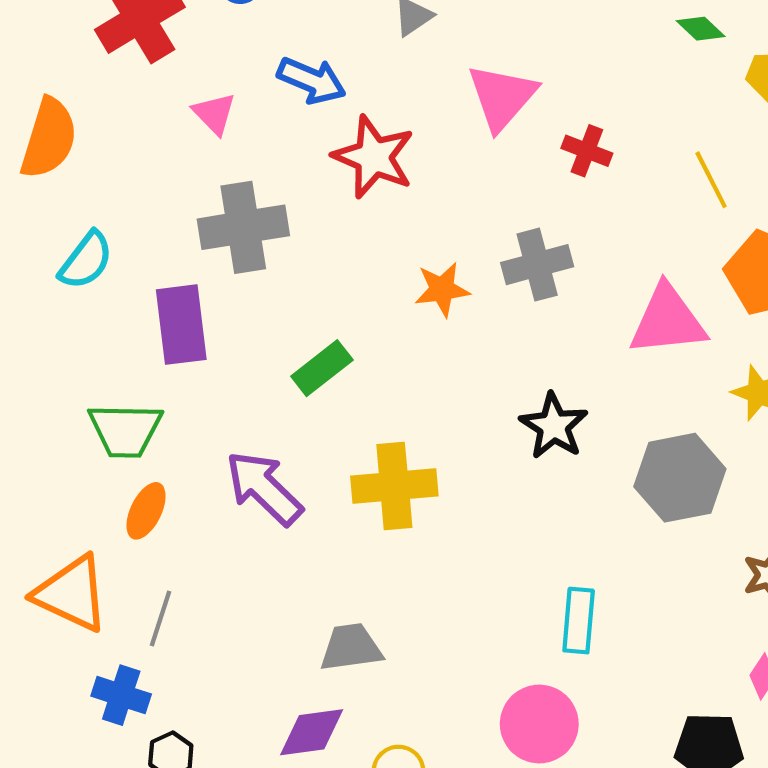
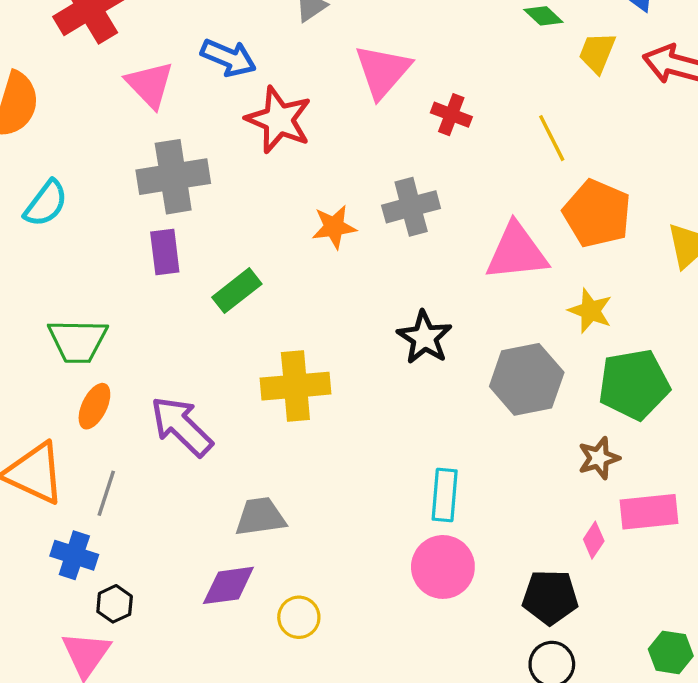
pink triangle: (214, 113) -> (150, 85), size x1.4
purple rectangle: (181, 325) -> (165, 252), moved, size x0.7
purple arrow: (264, 488) -> (182, 426), moved
pink circle: (539, 724) -> (443, 567), moved

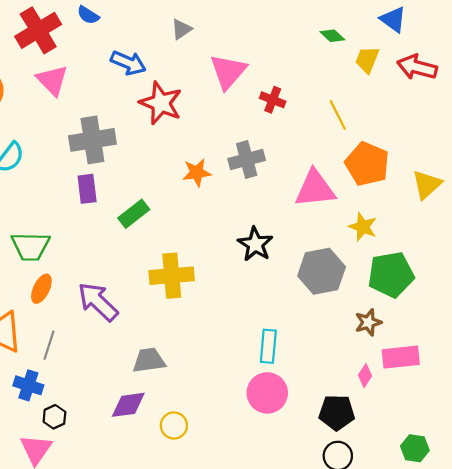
pink triangle: (150, 85) -> (52, 80), moved

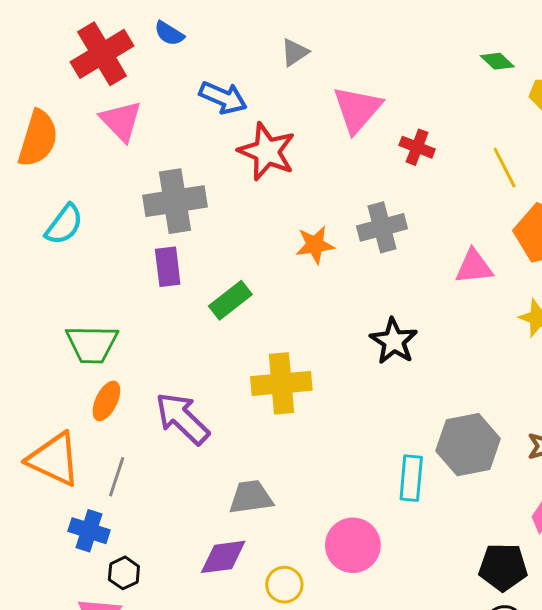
pink triangle: (315, 189) -> (474, 267), size x0.7
gray hexagon: (322, 271) -> (468, 445), moved
pink circle: (267, 393) -> (353, 545), moved

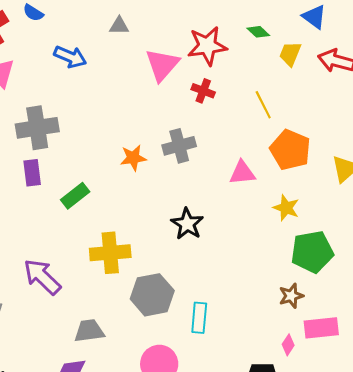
gray triangle: (295, 52) -> (119, 26), turned 35
red star: (267, 152) -> (207, 46), moved, turned -30
gray hexagon: (468, 445) -> (152, 295), moved

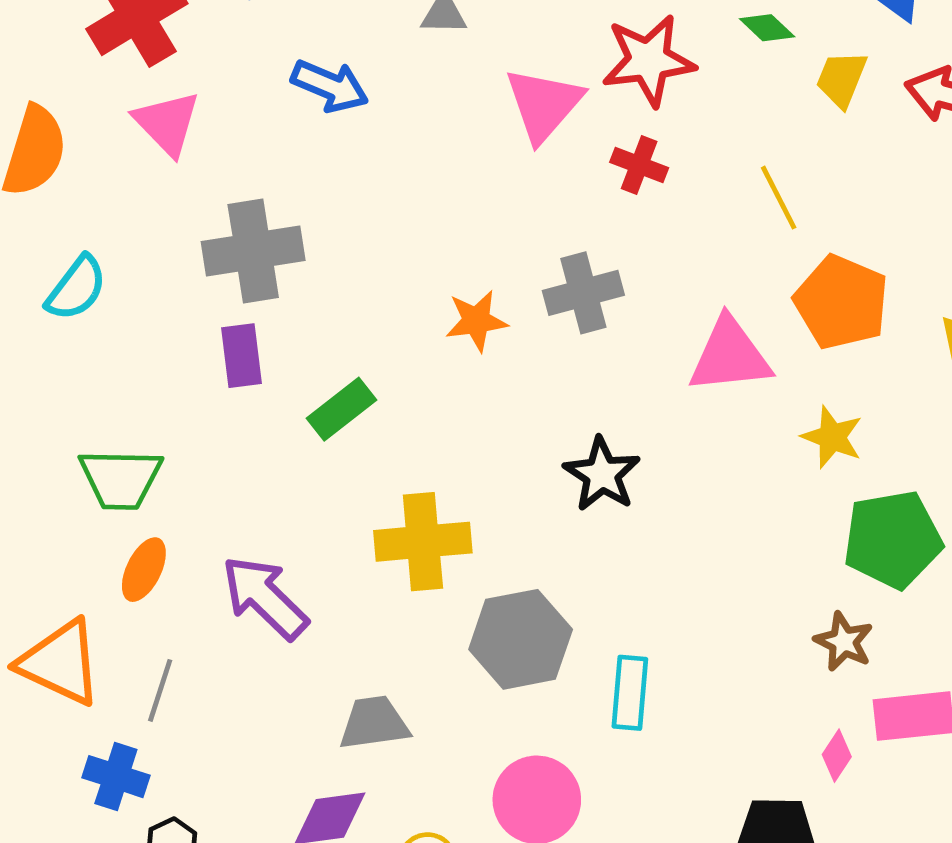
pink triangle: (242, 173) -> (730, 356), size x1.4
brown star: (291, 296) -> (844, 642), turned -30

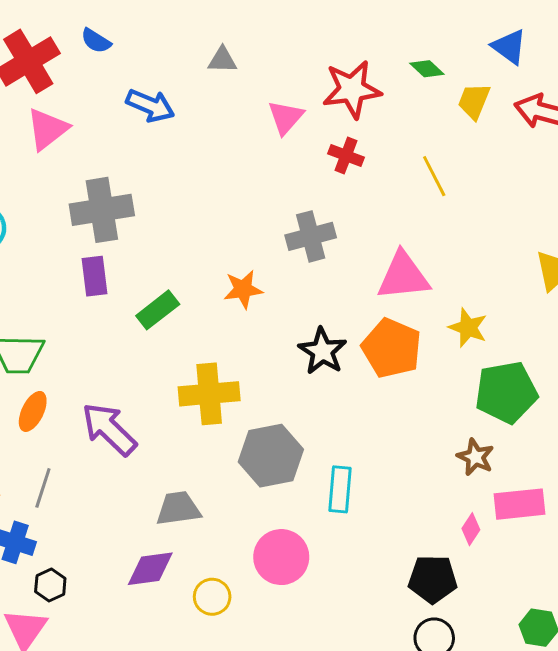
pink triangle: (544, 105) -> (286, 117), size x0.7
pink triangle: (167, 123) -> (47, 129), turned 36
orange pentagon: (841, 302) -> (392, 348), moved
orange star: (476, 321) -> (243, 289), moved

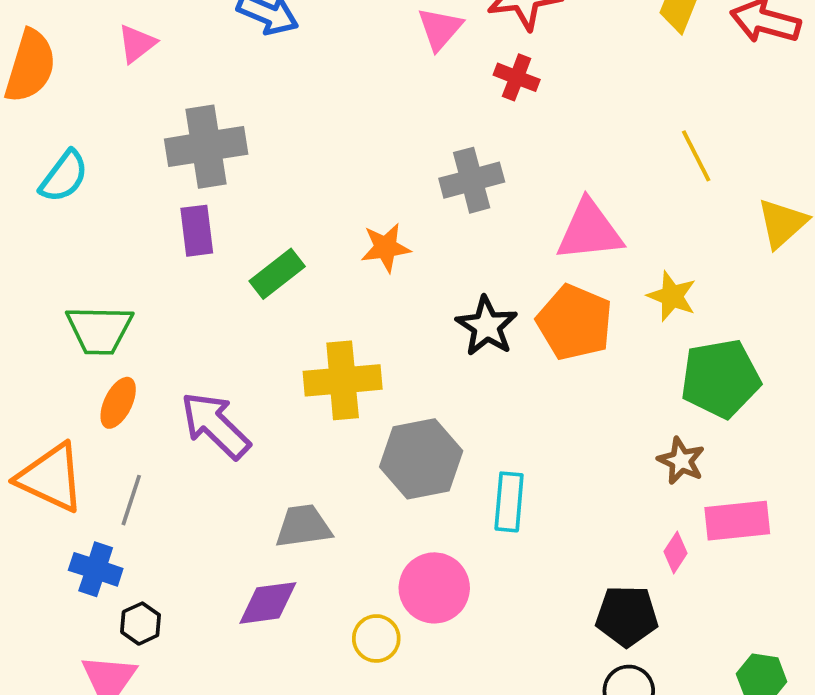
pink triangle: (47, 129) -> (137, 44), size x0.7
yellow line: (434, 176) -> (696, 156), moved
yellow circle: (212, 597) -> (376, 638), moved

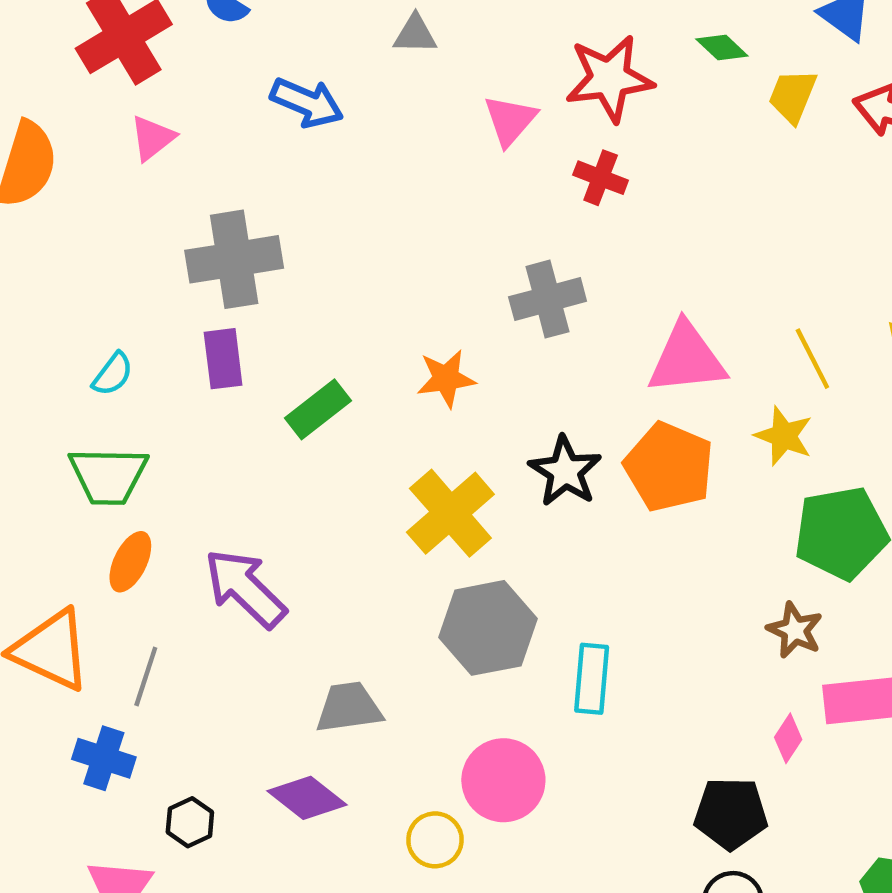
yellow line: (696, 156) -> (812, 359), moved
cyan semicircle: (64, 176) -> (113, 374), moved, size x0.7
yellow cross: (343, 380) -> (450, 513), moved, turned -36
purple diamond: (268, 603) -> (307, 798), turned 46
black hexagon: (141, 624) -> (190, 822), moved

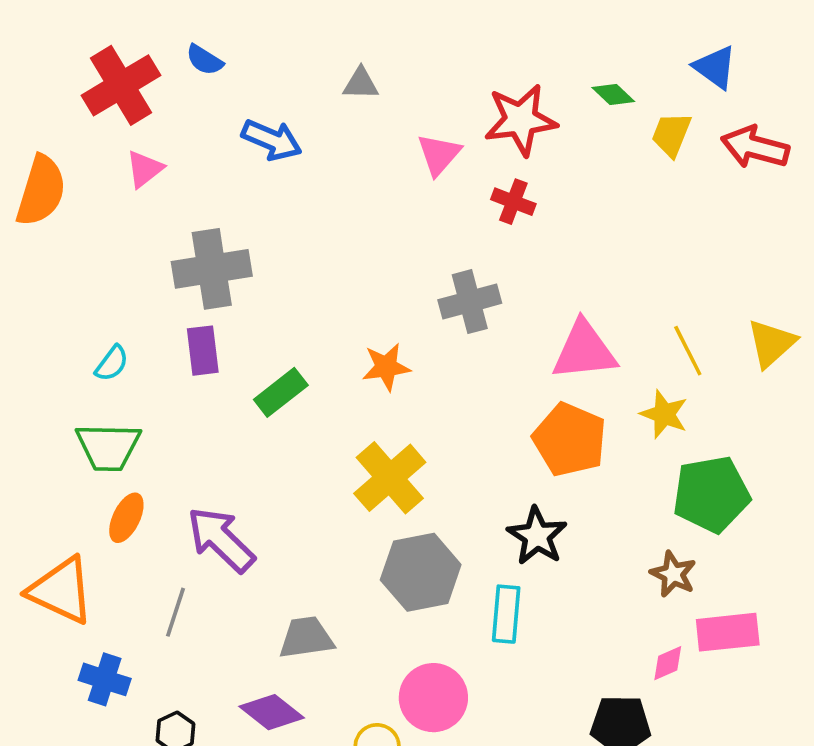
black star: (565, 471) -> (537, 536), moved
gray line: (146, 677) -> (175, 612), moved
pink diamond: (788, 738) -> (668, 663), turned 33

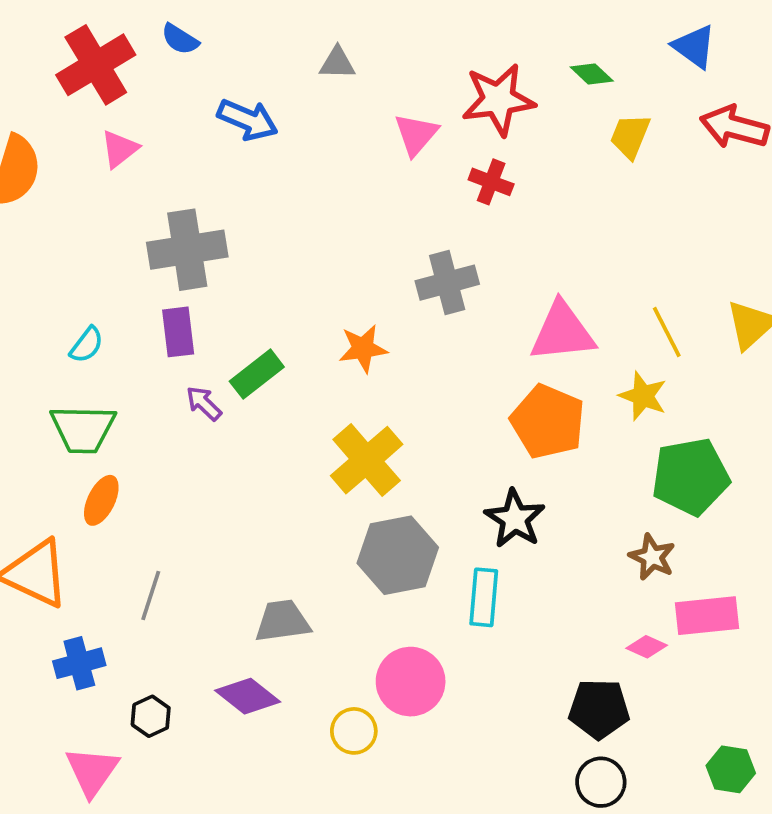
yellow trapezoid: (671, 134) -> (630, 136), moved
purple arrow: (221, 540) -> (204, 403), moved, size x0.5
pink diamond: (668, 663) -> (647, 647), turned 48
blue cross: (105, 679) -> (79, 663), turned -33

